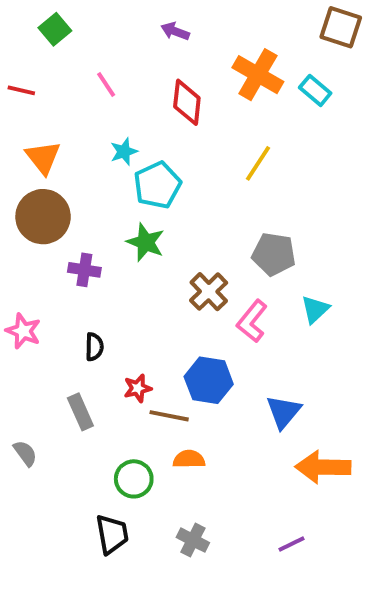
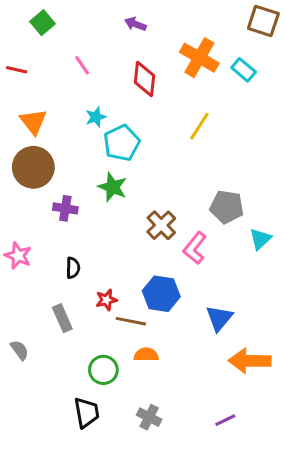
gray pentagon: (274, 254) -> (227, 207), moved
cyan triangle: (315, 309) -> (260, 239), moved

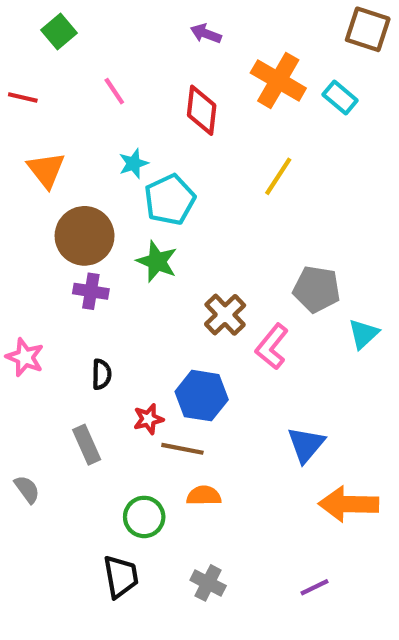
purple arrow: (135, 24) -> (206, 34), moved
brown circle: (33, 167) -> (85, 236), moved
blue hexagon: (161, 294) -> (202, 396), moved

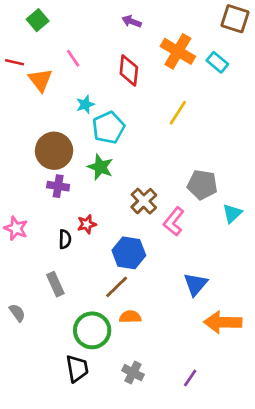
orange triangle: (46, 170) -> (40, 80), moved
red star: (148, 419) -> (87, 224), moved
brown line: (182, 449) -> (117, 287), turned -55
green circle: (144, 517) -> (92, 330), size x1.4
purple line: (314, 587) -> (190, 378), moved, turned -30

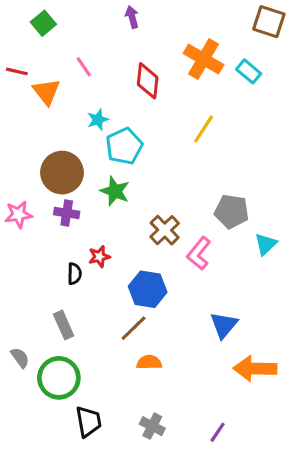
purple arrow: (132, 21) -> (132, 17), moved, turned 54
pink star: (16, 228) -> (18, 215), moved, turned -30
green circle: (92, 330) -> (59, 378), moved

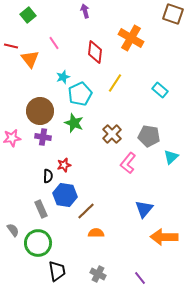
cyan rectangle: (249, 71) -> (160, 90), moved
yellow line: (204, 129) -> (115, 83), moved
brown cross: (165, 230) -> (112, 134), moved
blue hexagon: (148, 289) -> (65, 195), moved
purple line: (218, 432) -> (140, 278), turned -72

